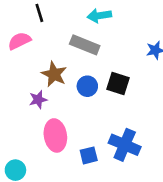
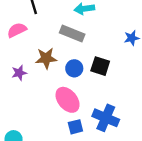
brown star: (54, 74) -> (46, 58), turned -30
purple star: (38, 100) -> (19, 73), moved
pink ellipse: (55, 135) -> (68, 100), moved, turned -30

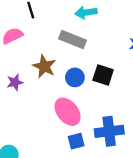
brown star: (46, 58) -> (44, 66), turned 30
blue cross: (106, 118) -> (109, 131), turned -30

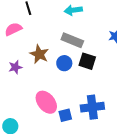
gray rectangle: (72, 39) -> (72, 40), moved
pink ellipse: (68, 112) -> (46, 102), moved

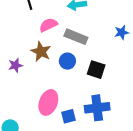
pink semicircle: (13, 29) -> (48, 25), moved
black square: (87, 61) -> (96, 70), moved
pink ellipse: (46, 102) -> (48, 102), turned 60

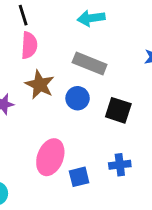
pink semicircle: (48, 25) -> (29, 45), moved, turned 120
blue cross: (97, 108) -> (120, 165), size x0.6

